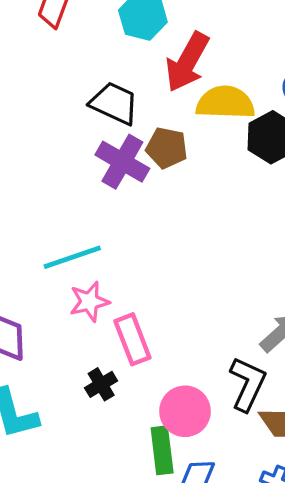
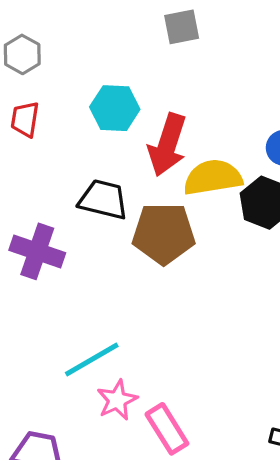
brown pentagon: (167, 148) -> (164, 233), size x1.5
purple cross: (122, 162) -> (37, 251), moved

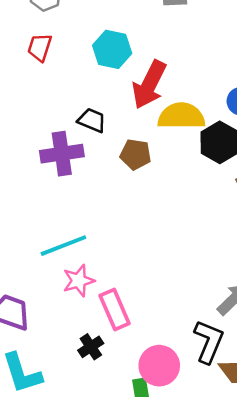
black trapezoid: (103, 200) -> (92, 120), size x0.7
brown pentagon: (164, 233) -> (136, 154), size x0.6
purple cross: (37, 251) -> (62, 154), moved, turned -36

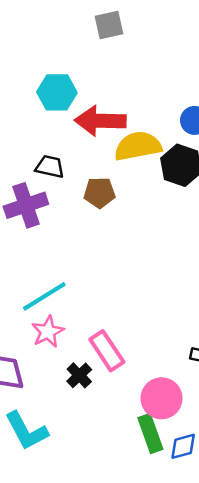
red arrow: (149, 85) -> (100, 121), turned 75
pink star: (79, 281) -> (48, 332), moved
black cross: (91, 347) -> (79, 375), moved

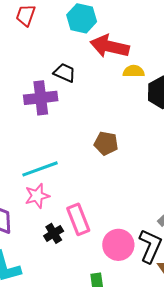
yellow semicircle: (138, 146) -> (134, 71), size x0.6
brown pentagon: (99, 193) -> (106, 143), moved
pink circle: (162, 398) -> (118, 245), moved

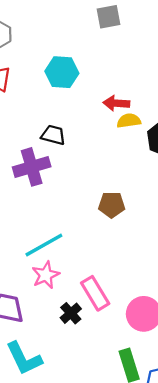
red arrow: (110, 46) -> (116, 103), moved, size x0.6

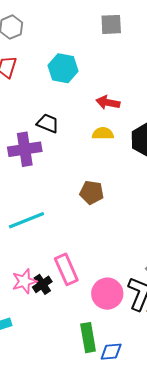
yellow semicircle: (129, 121) -> (103, 133), moved
pink star: (46, 275) -> (24, 281), moved

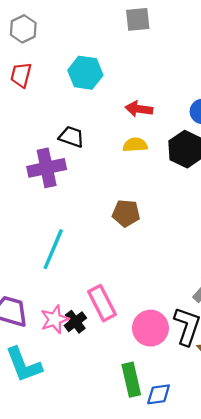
cyan line: (26, 220) -> (53, 249), turned -42

